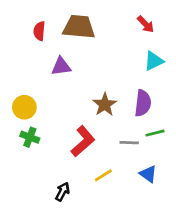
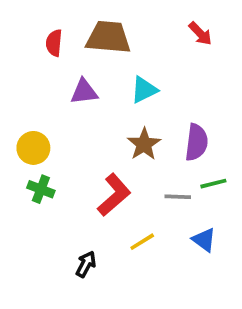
cyan triangle: (154, 61) -> (144, 90), moved

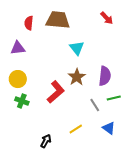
cyan triangle: (144, 90) -> (77, 48), turned -42
purple triangle: (84, 92) -> (18, 48), moved
red L-shape: (114, 195) -> (56, 92), moved
gray line: (178, 197) -> (95, 105), turned 56

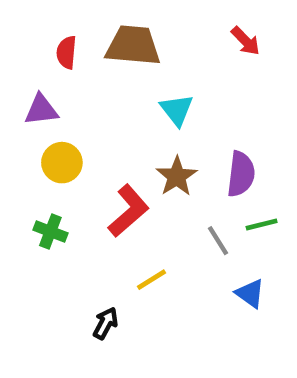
yellow circle: (18, 79) -> (62, 163), moved
yellow line: (76, 129) -> (151, 280), moved

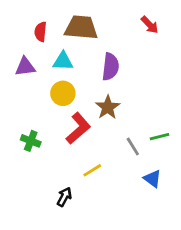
cyan triangle: (177, 110) -> (63, 61), moved, turned -50
yellow circle: (62, 163) -> (63, 93), moved
purple semicircle: (241, 174) -> (110, 67), moved

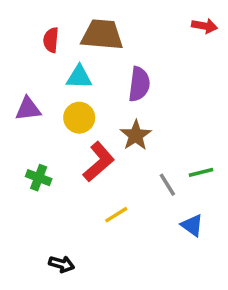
red arrow: (150, 25) -> (204, 26), moved, turned -36
purple triangle: (25, 67) -> (28, 109), moved
black arrow: (64, 197) -> (62, 264), moved, turned 78

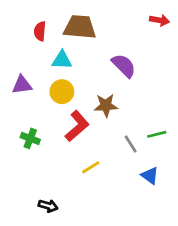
purple semicircle: (139, 84) -> (124, 66), moved, turned -52
brown star: (136, 135) -> (106, 105), turned 30

